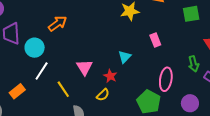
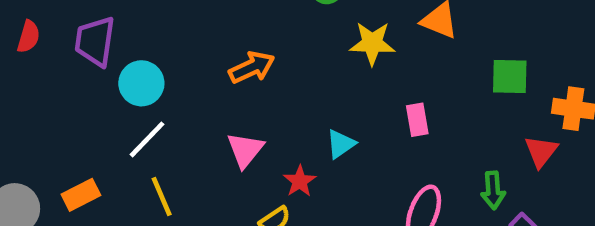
orange arrow: (58, 23) -> (252, 67), moved
yellow line: (63, 89) -> (162, 196), moved
orange rectangle: (17, 91) -> (81, 195), moved

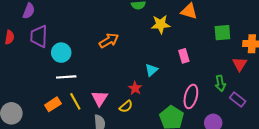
white line: (147, 139) -> (66, 77), turned 48
pink triangle: (245, 150) -> (100, 98), moved
orange rectangle: (81, 195) -> (53, 104), moved

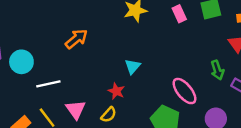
pink rectangle: (184, 56) -> (179, 14), moved
white line: (66, 77) -> (48, 84), moved
pink ellipse: (191, 96) -> (184, 91), turned -45

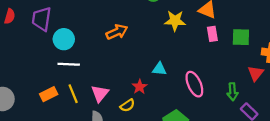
cyan triangle: (133, 66) -> (159, 69), turned 40
white line: (48, 84) -> (69, 64), moved
pink ellipse: (184, 91) -> (194, 84), moved

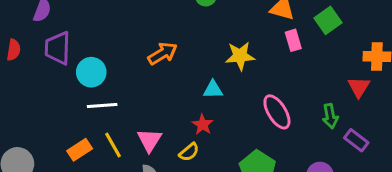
yellow star: (175, 21) -> (240, 56), moved
green square: (241, 37) -> (328, 20), moved, turned -30
cyan triangle: (159, 69) -> (213, 90), moved

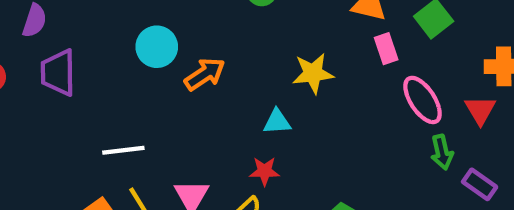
cyan circle: (91, 72) -> (157, 47), moved
pink ellipse: (277, 112) -> (423, 100), moved
red star: (203, 125) -> (265, 171), turned -30

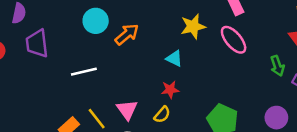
pink ellipse: (423, 100) -> (234, 40), moved
cyan triangle: (277, 122) -> (174, 58), turned 36
white line: (123, 150) -> (84, 72), moved

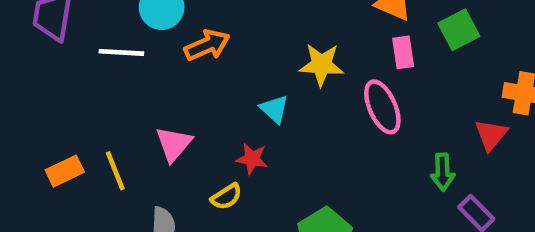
white line: (84, 72) -> (121, 52), moved
pink triangle: (127, 110) -> (174, 144), moved

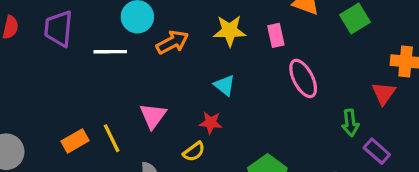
pink rectangle: (403, 52) -> (276, 35), moved
yellow star: (321, 65) -> (230, 31), moved

